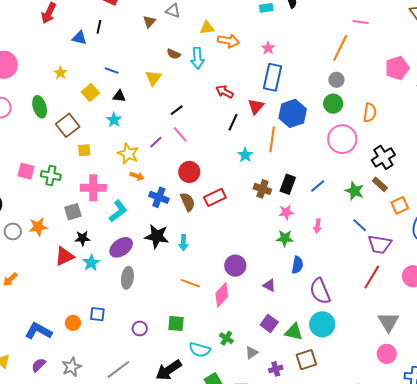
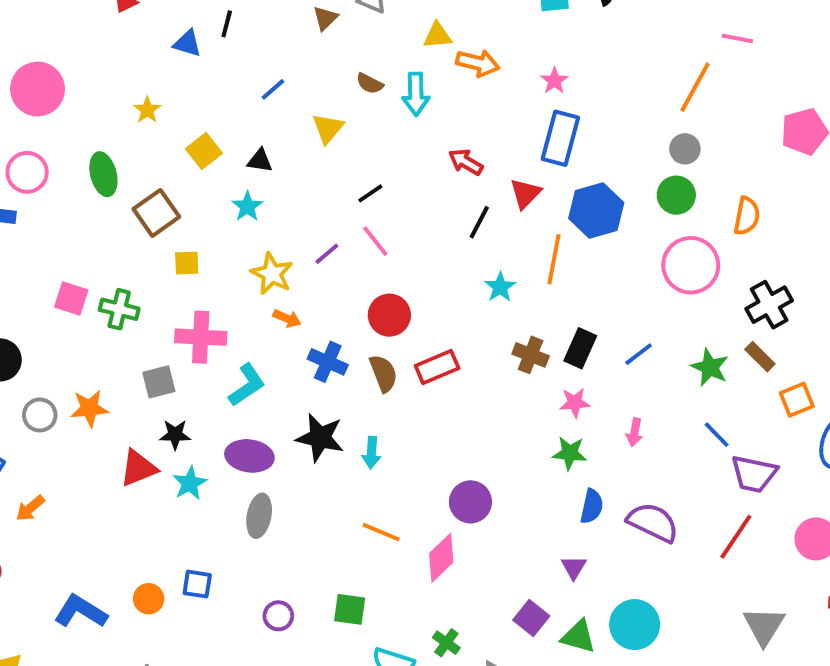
blue line: (112, 71) -> (273, 89), moved, turned -64
purple ellipse: (121, 247) -> (249, 456), turned 40
purple triangle: (269, 285) -> (574, 567), moved, turned 32
purple semicircle: (320, 291) -> (653, 522), moved, turned 136

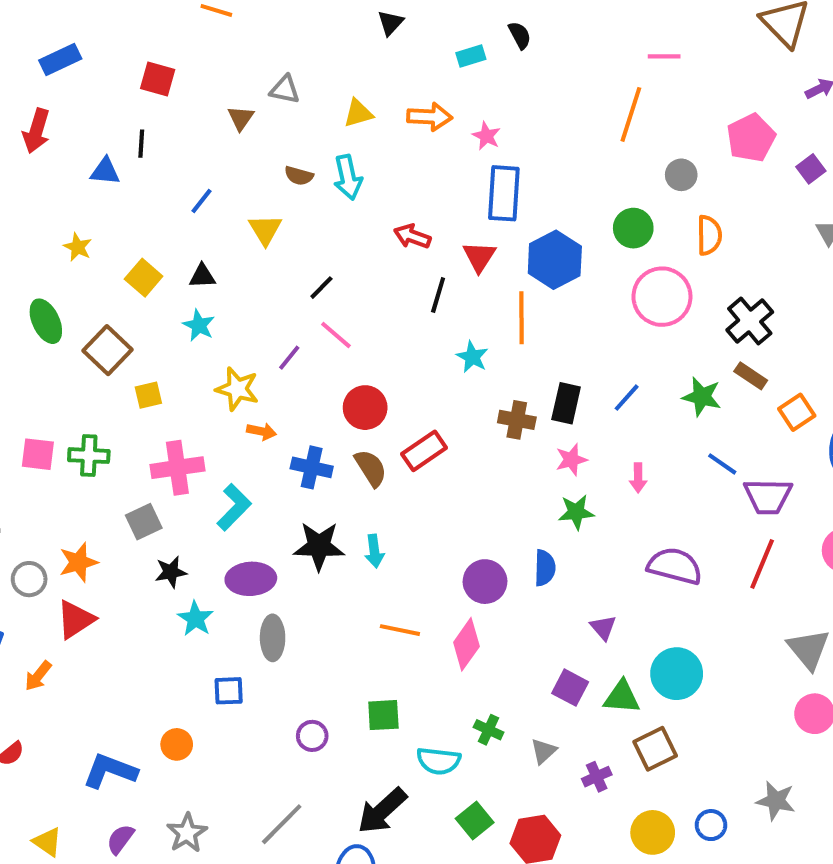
orange arrow: (478, 63) -> (430, 117), moved
gray circle: (685, 149) -> (681, 175), moved
red triangle: (138, 468) -> (76, 620), moved
blue semicircle: (592, 506) -> (545, 568), moved
blue square: (197, 584) -> (229, 691), moved

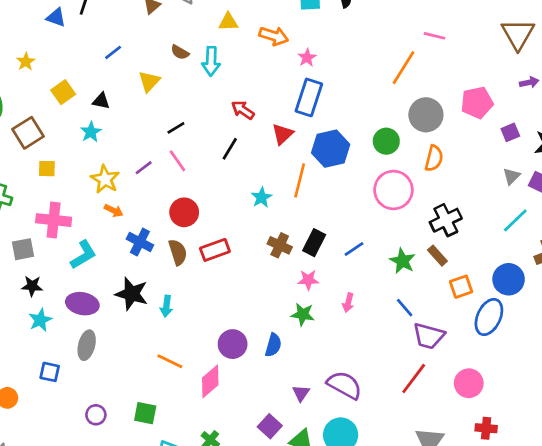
gray circle: (681, 175) -> (426, 115), size x1.6
black line: (438, 295) -> (230, 149), moved
purple semicircle: (675, 566) -> (344, 385), moved

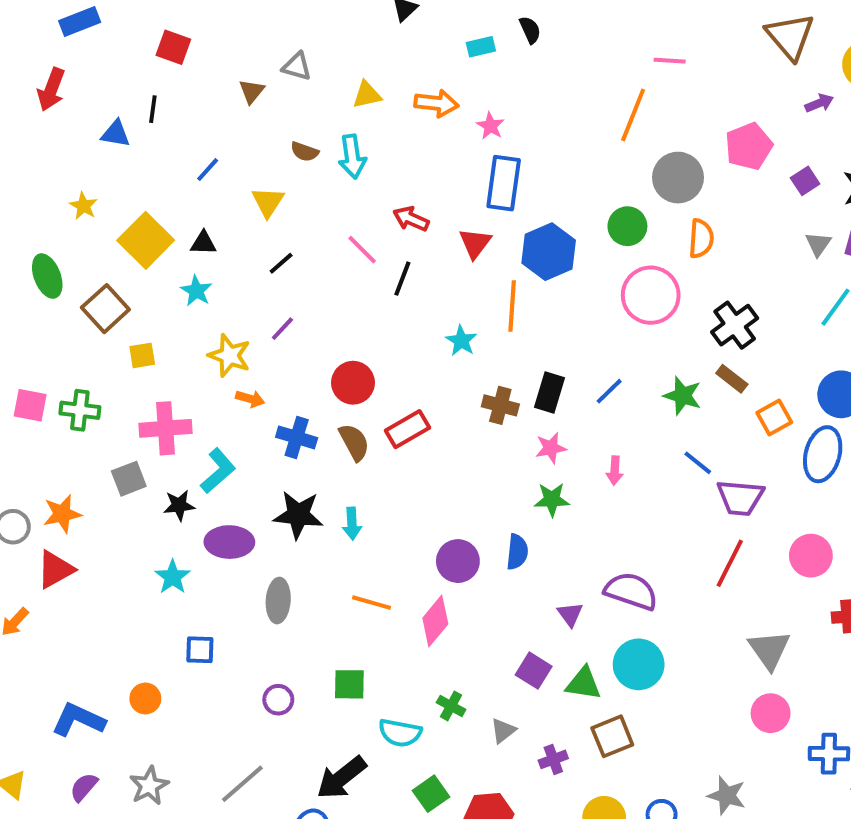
yellow square: (63, 92) -> (146, 240), size x1.5
black line: (176, 128) -> (281, 263), moved
pink line: (177, 161) -> (362, 250), moved
black star: (32, 286) -> (179, 505), moved
gray ellipse: (87, 345) -> (278, 601), moved

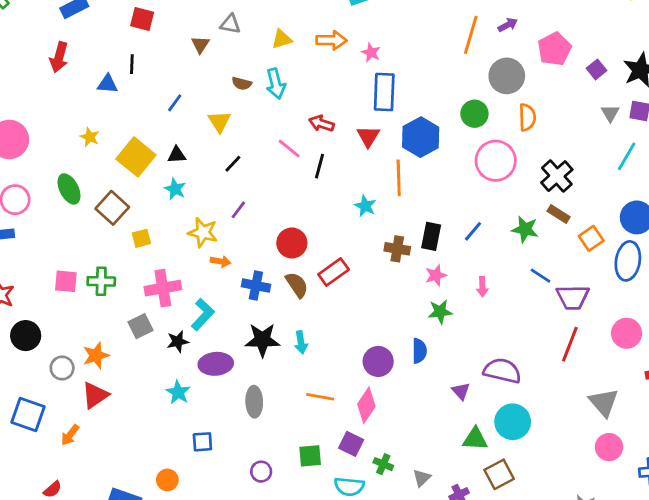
purple arrow: (819, 103) -> (508, 25), moved
purple square: (534, 671) -> (351, 444), moved

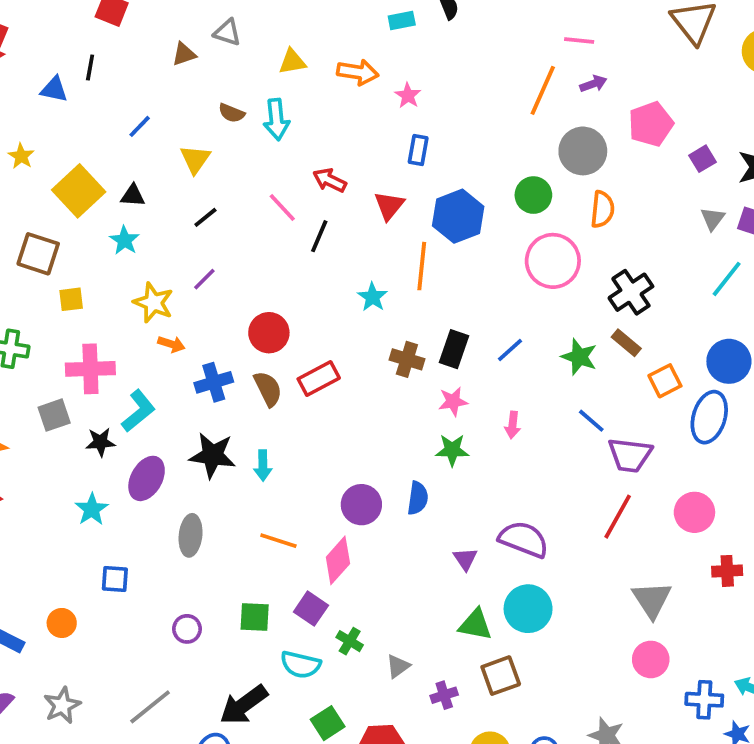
brown triangle: (200, 45) -> (184, 54), turned 30
blue rectangle: (384, 92) -> (418, 150), size x0.6
brown square: (112, 208) -> (38, 254), turned -32
blue cross: (256, 285) -> (214, 382), turned -36
purple ellipse: (216, 364) -> (147, 478), turned -64

